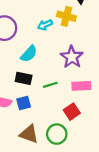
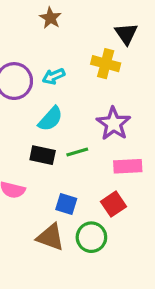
cyan arrow: (45, 25) -> (54, 76), moved
green line: (50, 85) -> (77, 152), moved
blue square: (24, 103) -> (66, 204), moved, turned 32

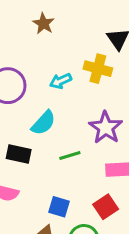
cyan arrow: (54, 76) -> (61, 81), moved
black rectangle: (43, 155) -> (19, 154), moved

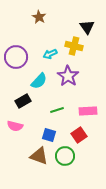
purple star: (106, 128) -> (68, 76), moved
black rectangle: (19, 154) -> (23, 101), turned -42
green line: (70, 156) -> (57, 110), moved

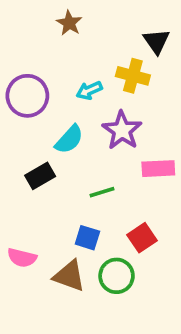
pink rectangle: (88, 111) -> (158, 169), moved
pink semicircle: (15, 126) -> (22, 258), moved

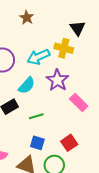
cyan arrow: (89, 90) -> (38, 57), size x1.5
pink rectangle: (158, 169) -> (79, 102), turned 48
green line: (102, 192) -> (36, 116), moved

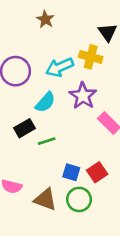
green line: (36, 116) -> (47, 141), moved
blue square: (37, 143) -> (71, 172), moved

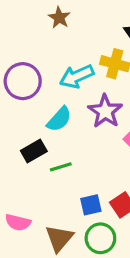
blue square: (71, 172) -> (91, 205), turned -30
brown triangle: (45, 199) -> (59, 238), turned 50

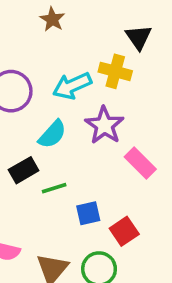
blue square: (91, 205) -> (88, 213), moved

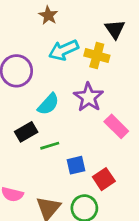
cyan arrow: (72, 86) -> (64, 50), moved

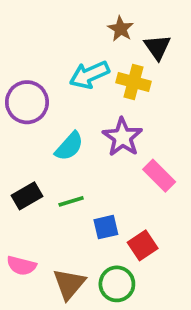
brown star: (48, 15) -> (121, 29), moved
black rectangle: (26, 132) -> (27, 196), moved

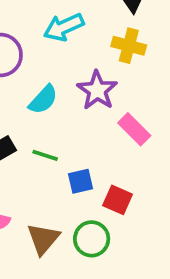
yellow cross: (133, 82) -> (129, 46), moved
green line: (71, 201) -> (45, 155), turned 35
red square: (143, 245) -> (118, 200), turned -32

